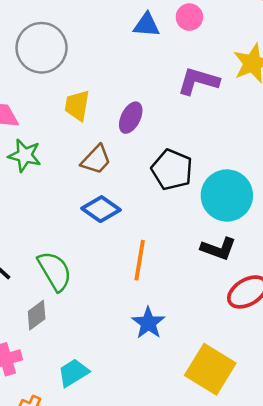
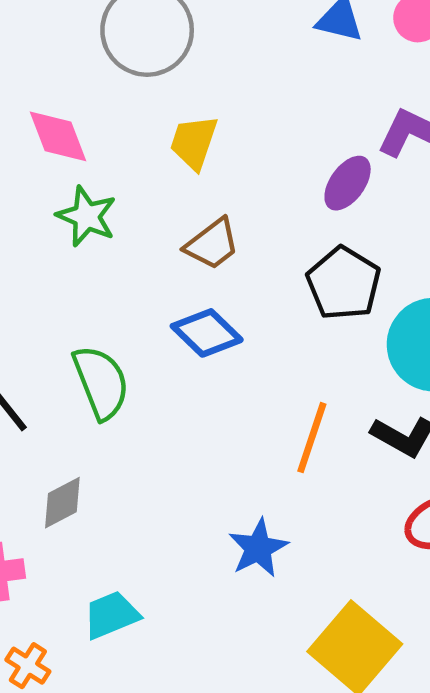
purple ellipse: (131, 118) -> (348, 183), moved
orange line: (140, 260) -> (312, 438), moved
green semicircle: (55, 271) -> (101, 382), moved

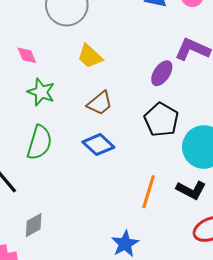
pink diamond: (58, 136) -> (27, 55), size x0.7
yellow trapezoid: (194, 142) -> (90, 56), turned -64
green semicircle: (101, 382) -> (39, 143), moved, turned 40

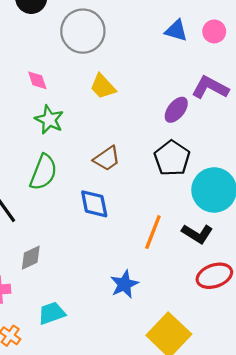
brown trapezoid: (100, 103) -> (107, 159), moved
blue diamond: (98, 145) -> (94, 204), moved, turned 32

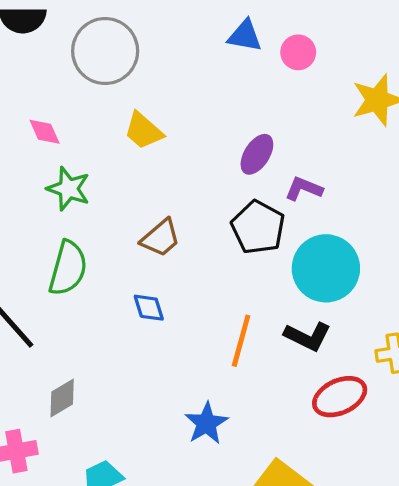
pink circle: (214, 31) -> (298, 52), moved
purple L-shape: (210, 87) -> (304, 189), moved, size x0.7
blue diamond: (94, 204) -> (149, 308), size x0.7

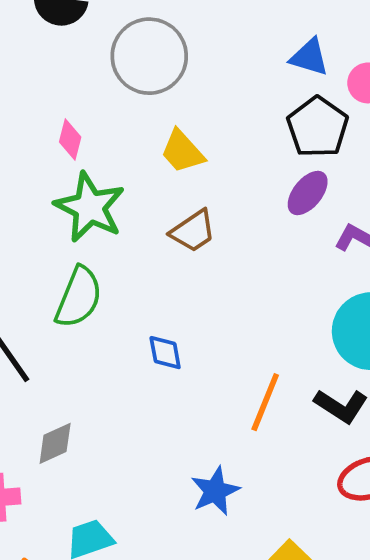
pink diamond: (45, 132) -> (70, 140), turned 32
green star: (68, 189) -> (90, 207), size x1.4
black pentagon: (258, 227) -> (318, 127), moved
brown trapezoid: (161, 238) -> (193, 231), moved

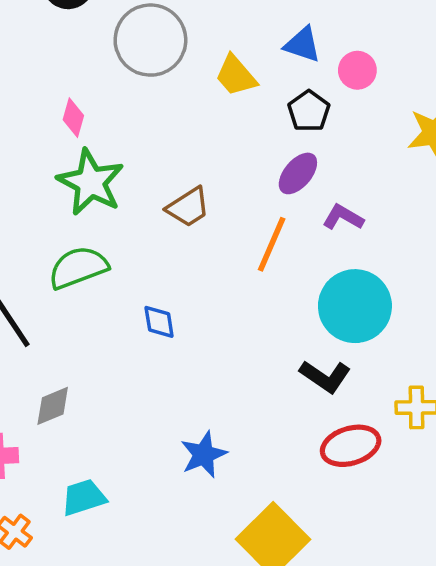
black pentagon: (318, 127) -> (309, 111), size x0.7
yellow trapezoid: (182, 152) -> (236, 76), moved
green semicircle: (79, 297) -> (78, 268), turned -134
orange line: (265, 402) -> (272, 244), moved

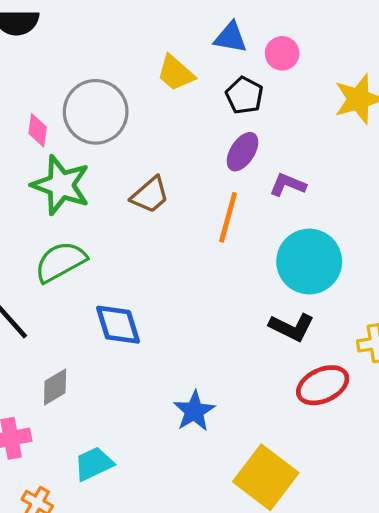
gray circle: (150, 40) -> (96, 112), moved
blue diamond: (159, 322) -> (118, 325), moved, size x1.5

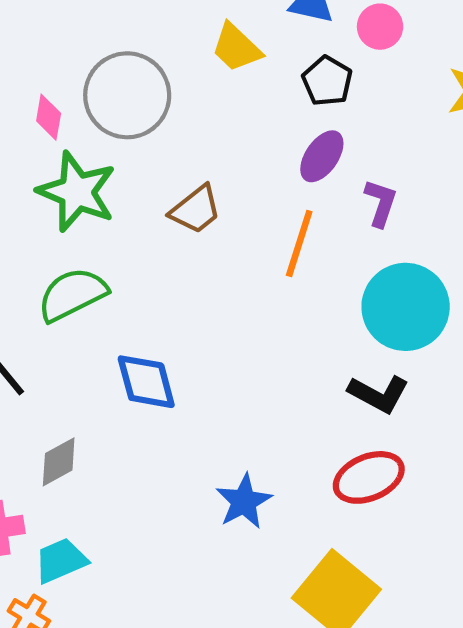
purple L-shape: (288, 185) -> (381, 203), turned 84
red ellipse: (323, 385) -> (369, 477), moved
cyan trapezoid: (94, 464) -> (61, 561), moved

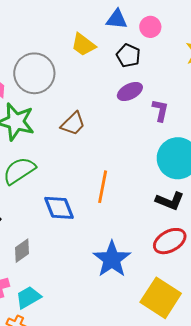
purple ellipse: (322, 156) -> (130, 92), turned 35
orange line: (299, 243) -> (103, 187), moved
blue star: (244, 501) -> (112, 259), size x1.4

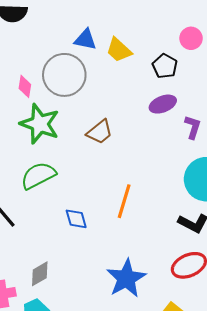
blue triangle: (117, 19) -> (85, 40), moved
blue diamond: (59, 208) -> (76, 219), size x0.7
gray diamond: (22, 251) -> (40, 274), moved

